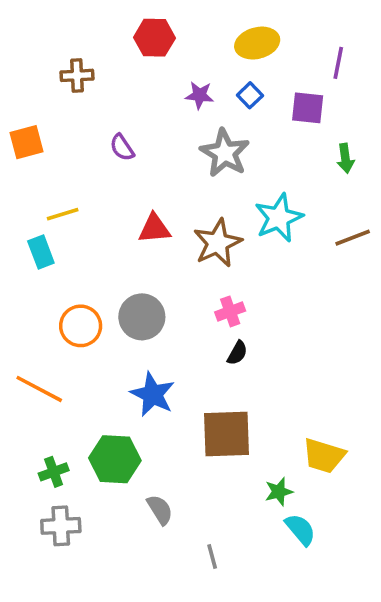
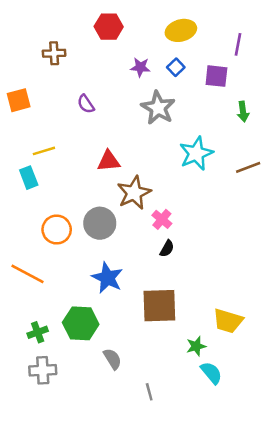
brown star: (218, 243) -> (134, 193), moved
pink cross: (230, 311) -> (162, 219), turned -30

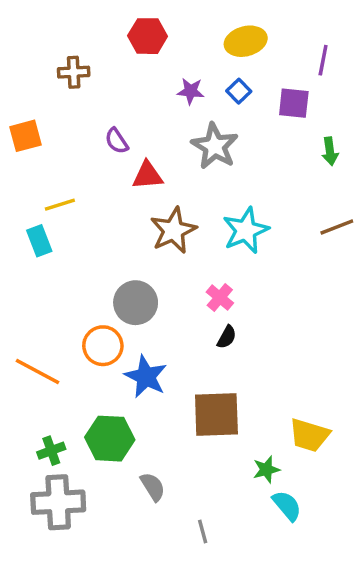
cyan star: (196, 153) -> (246, 230), moved
red triangle: (109, 161) -> (148, 175), moved
brown star: (134, 193) -> (173, 230), moved
orange circle: (57, 230) -> (103, 346), moved
gray cross: (43, 370) -> (58, 502), size x1.4

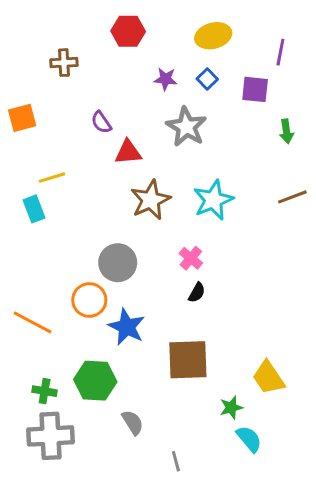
yellow trapezoid: (309, 435) -> (268, 378), turned 39
green cross: (51, 451) -> (45, 391), turned 30

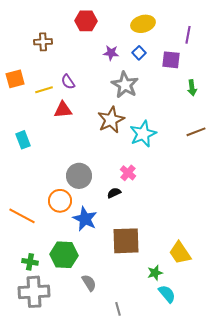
red triangle: (128, 152) -> (63, 110), moved
yellow line: (52, 178) -> (44, 90), moved
brown star: (151, 200) -> (111, 120), moved
black semicircle: (197, 293) -> (114, 193), moved, turned -144

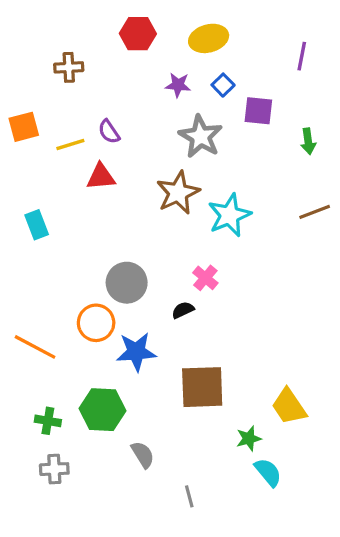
yellow ellipse: (143, 24) -> (209, 38), moved
purple square: (171, 60) -> (258, 111), moved
blue star: (85, 219) -> (136, 352), turned -30
gray cross: (34, 292) -> (54, 469), size x0.6

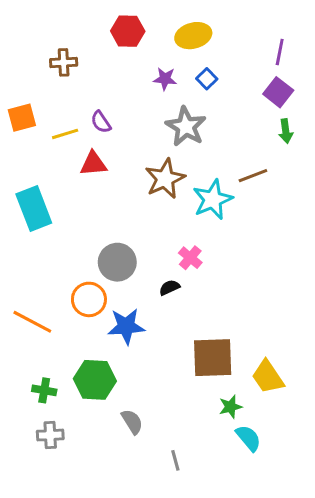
purple square: (258, 111) -> (278, 92), moved, turned 32
brown line: (315, 212) -> (253, 176), moved
cyan rectangle: (37, 225) -> (34, 208), size x1.6
brown square: (202, 387) -> (213, 358), moved

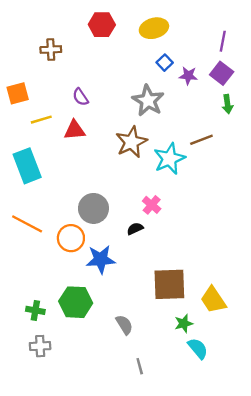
purple star: (165, 79) -> (188, 76), moved
yellow line: (65, 134) -> (41, 120), moved
orange line: (32, 322) -> (27, 224), moved
gray semicircle: (132, 422) -> (124, 325), moved

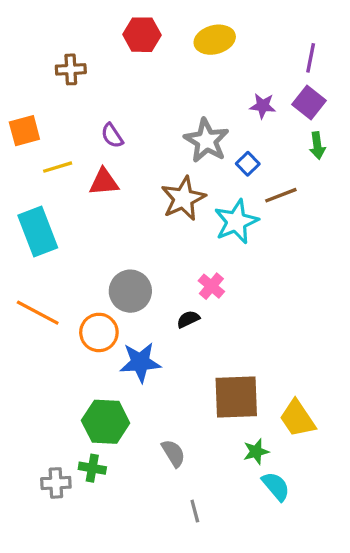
blue square: (165, 63) -> (248, 164), moved
green cross: (35, 310) -> (92, 468), moved

